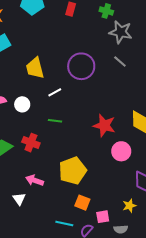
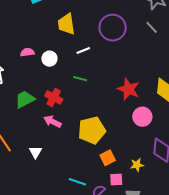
pink arrow: (35, 180) -> (52, 122), moved
orange square: (82, 203) -> (108, 158), moved, turned 35
yellow star: (129, 206) -> (137, 165), moved

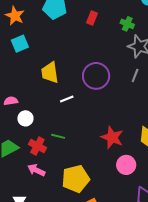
gray line: (152, 27) -> (135, 76), turned 64
white circle: (49, 59) -> (25, 118), moved
green line: (80, 79) -> (58, 136), moved

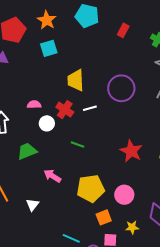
red cross: (37, 146) -> (65, 110), moved
pink circle: (126, 165) -> (124, 195), moved

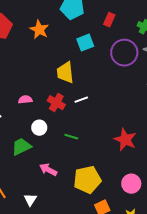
orange star: (47, 20) -> (39, 30), moved
cyan square: (49, 48) -> (85, 43), moved
purple circle: (121, 88) -> (124, 53), moved
white circle: (47, 123) -> (39, 128), moved
pink circle: (124, 195) -> (131, 184), moved

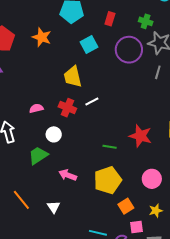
green line: (71, 137) -> (110, 147), moved

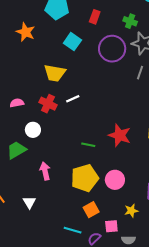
cyan square: (89, 44) -> (72, 42), turned -30
yellow trapezoid: (73, 77) -> (55, 73), turned -70
pink arrow: (68, 175) -> (45, 171), turned 54
pink circle: (152, 179) -> (115, 180), moved
orange square: (126, 206) -> (91, 210), moved

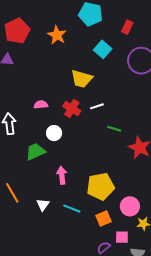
green line: (88, 145) -> (114, 129), moved
pink circle: (115, 180) -> (130, 206), moved
cyan line: (73, 230) -> (72, 209), moved

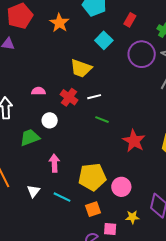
green line: (114, 129) -> (102, 120), moved
pink circle: (130, 206) -> (121, 187), moved

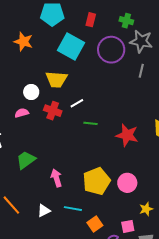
cyan square: (104, 40) -> (71, 46), size x1.5
white circle: (50, 120) -> (31, 92), moved
white triangle: (33, 191) -> (44, 211), turned 40
orange square: (93, 209) -> (95, 224), moved

